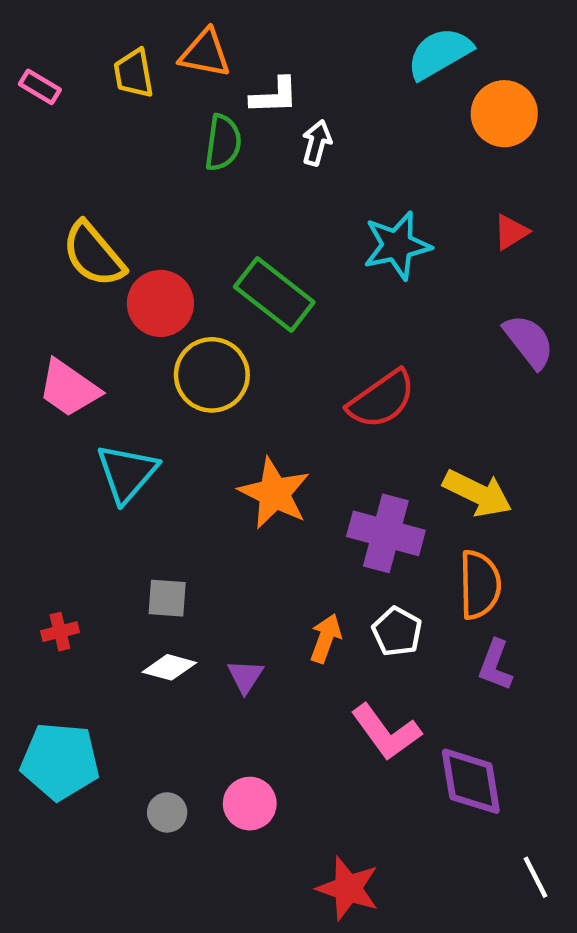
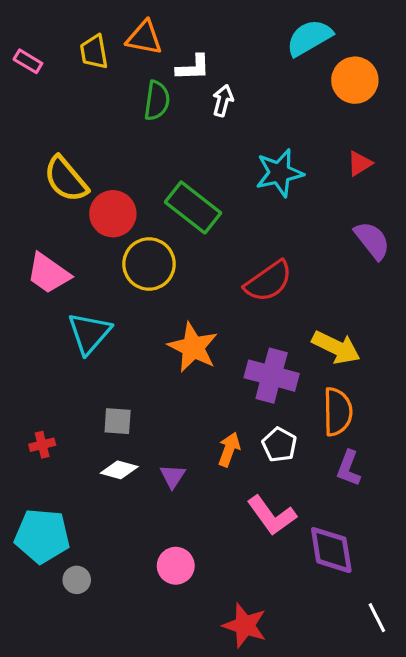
gray circle: (167, 812) -> (77, 580), moved

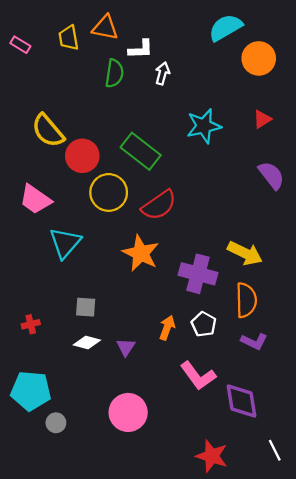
red semicircle: (268, 281) -> (159, 205), moved
purple L-shape: (349, 468) -> (254, 341), turned -85
pink circle: (176, 566) -> (128, 412), size x1.4
red star: (245, 625) -> (212, 456), moved

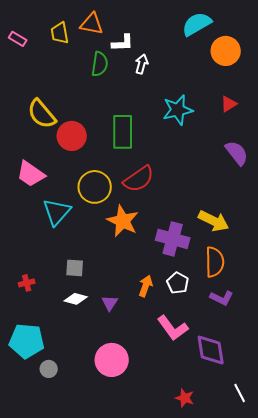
green rectangle: (141, 151) -> (123, 132), turned 52
yellow circle: (109, 192) -> (95, 187), moved
red star: (212, 456) -> (185, 398), size x0.7

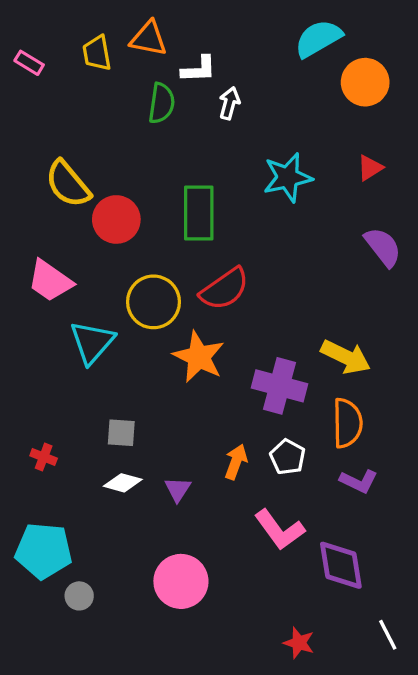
red cross: (27, 283) -> (44, 457), turned 35

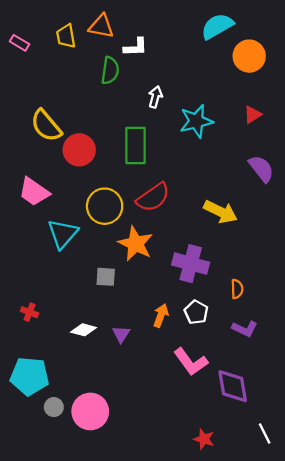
white arrow: (229, 103) -> (155, 97), moved
yellow arrow: (346, 357) -> (220, 212), moved
orange semicircle: (347, 423) -> (237, 289), size x0.6
gray square: (121, 433) -> (106, 277), moved
pink circle: (181, 581) -> (90, 411), moved

